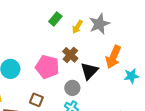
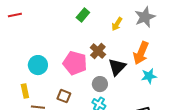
gray star: (99, 24) -> (145, 17), moved
yellow arrow: (77, 27) -> (117, 24), moved
cyan star: (131, 76) -> (149, 76), moved

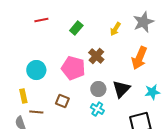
red line: (15, 15) -> (41, 20), moved
green rectangle: (83, 15) -> (76, 28), moved
black triangle: (117, 67) -> (121, 89), moved
cyan star: (149, 76) -> (152, 92), moved

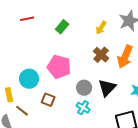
brown cross: (96, 56) -> (101, 55), moved
cyan circle: (36, 70) -> (29, 79), moved
brown line: (36, 112) -> (22, 111), turned 32

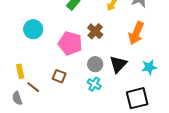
brown cross: (101, 55) -> (95, 31), moved
cyan circle: (29, 79) -> (33, 29), moved

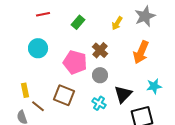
gray circle: (95, 64) -> (100, 75), moved
black triangle: (118, 64) -> (123, 94), moved
brown square: (59, 76) -> (64, 95), size x1.5

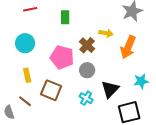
green rectangle: (78, 22) -> (65, 17), turned -40
yellow arrow: (117, 23) -> (106, 33), moved, turned -112
yellow rectangle: (25, 90) -> (27, 75), moved

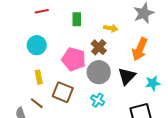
yellow arrow: (106, 33) -> (111, 28), moved
gray circle: (87, 70) -> (99, 72), size x1.5
black triangle: (110, 89) -> (127, 76), moved

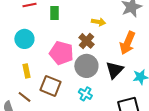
green rectangle: (77, 19) -> (54, 13), moved

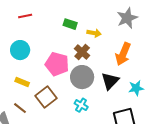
green rectangle: (54, 13) -> (70, 24), moved, turned -72
yellow rectangle: (26, 71) -> (22, 82), turned -56
brown square: (50, 86) -> (46, 97), turned 30

